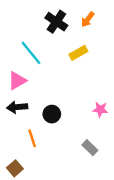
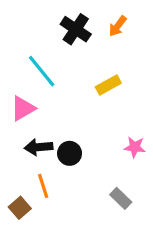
yellow rectangle: (78, 53) -> (108, 85), moved
black arrow: (17, 107) -> (38, 147), moved
brown square: (15, 168) -> (20, 208), moved

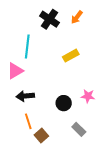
cyan line: (42, 71) -> (27, 46), turned 45
black circle: (70, 153) -> (64, 103), moved
brown square: (20, 208) -> (41, 135), moved

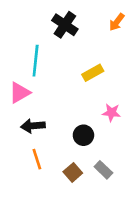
orange arrow: (77, 17) -> (117, 22), moved
pink star: (88, 96) -> (111, 113), moved
brown square: (41, 135) -> (73, 172), moved

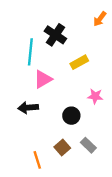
black cross: (65, 25) -> (55, 35), moved
pink triangle: (20, 93) -> (43, 79), moved
orange line: (37, 159) -> (37, 160), moved

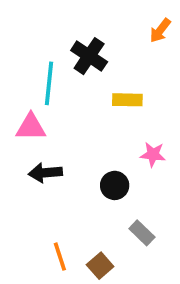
yellow rectangle: (79, 62) -> (127, 100), turned 30
pink triangle: (43, 79) -> (31, 127), moved, turned 30
brown square: (62, 147) -> (100, 266), moved

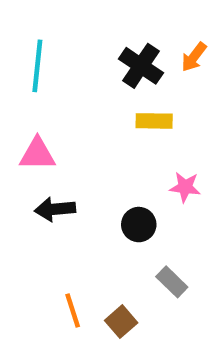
orange arrow: (160, 31) -> (194, 57), moved
black cross: (89, 56) -> (141, 66), moved
cyan line: (49, 83) -> (37, 66), moved

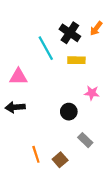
cyan line: (37, 66) -> (46, 48), moved, turned -35
black arrow: (55, 209) -> (15, 107), moved

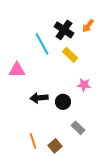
yellow rectangle: (76, 60) -> (70, 55), turned 42
black arrow: (15, 107) -> (39, 98), moved

